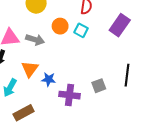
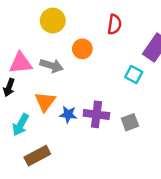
cyan square: (81, 30) -> (134, 75), moved
purple cross: (70, 95) -> (96, 114), moved

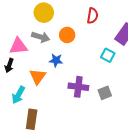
gray arrow: (51, 66) -> (41, 37), moved
blue star: (68, 114) -> (56, 60), moved
brown rectangle: (37, 156) -> (32, 119), turned -54

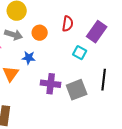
red semicircle: (93, 16) -> (68, 24), moved
gray square: (105, 93) -> (77, 90), size x1.5

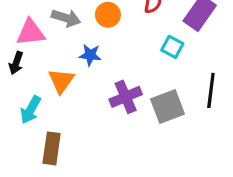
purple cross: (51, 84) -> (126, 97), turned -30

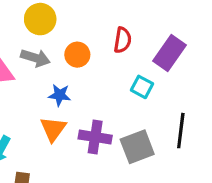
orange triangle: (61, 81) -> (53, 129), moved
purple cross: (126, 97) -> (95, 137), turned 32

